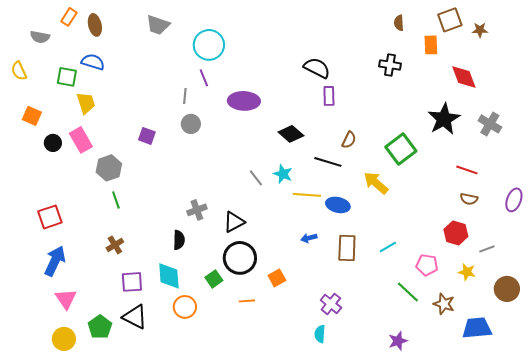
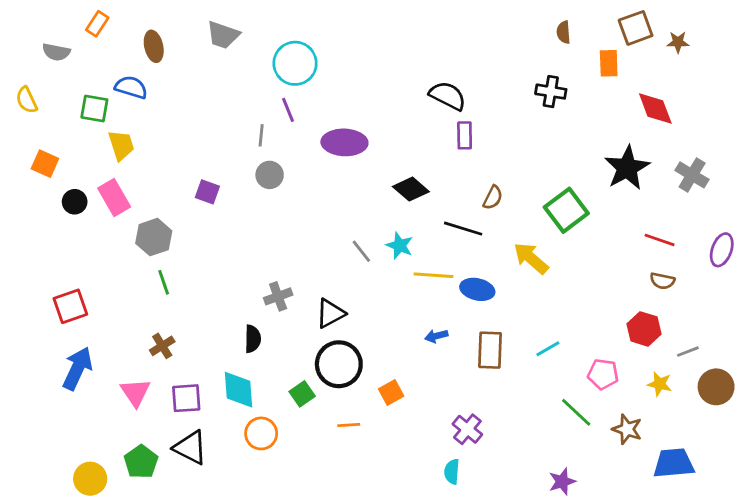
brown ellipse: (95, 25) -> (154, 46), moved
purple ellipse: (514, 200) -> (722, 250), moved
brown circle: (507, 289) -> (716, 387), moved
pink triangle: (66, 299) -> (135, 392), moved

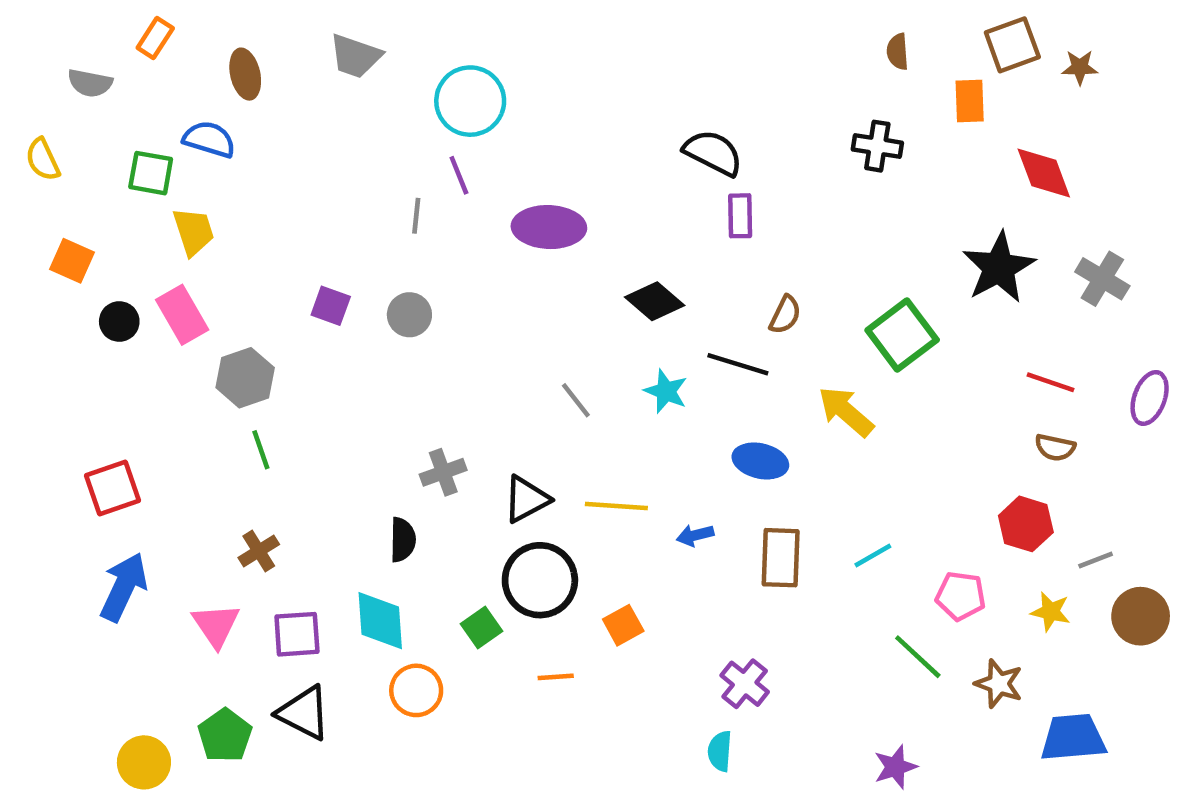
gray circle: (270, 175) -> (409, 315), moved
cyan star: (400, 246) -> (666, 391), moved
yellow line: (433, 275) -> (616, 506), moved

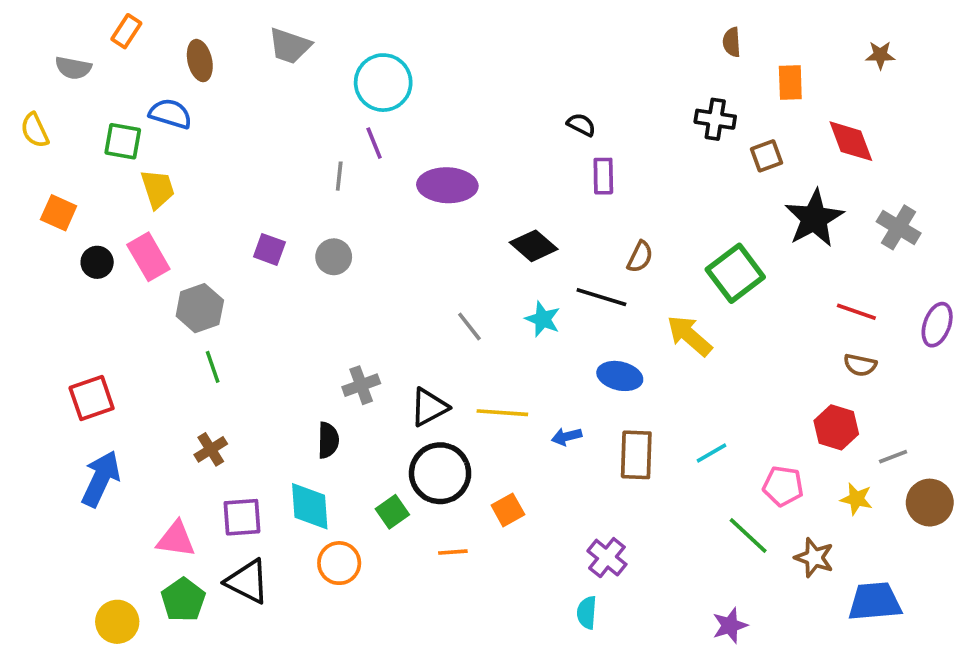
brown square: (1012, 45) -> (767, 156), moved, size x0.7
black semicircle: (713, 153) -> (581, 125), size x0.6
pink triangle: (216, 625) -> (176, 539), moved, turned -48

